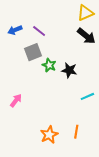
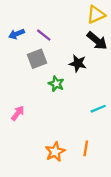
green star: (49, 65) -> (56, 84), moved
black star: (69, 70) -> (78, 63), moved

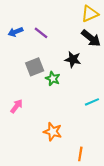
gray square: (37, 59) -> (35, 67), moved
orange line: (86, 148) -> (80, 154), moved
orange star: (55, 152) -> (53, 132), moved, turned -30

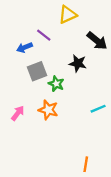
yellow triangle: (90, 14) -> (68, 15), moved
blue arrow: (15, 32) -> (25, 48), moved
orange star: (53, 132) -> (48, 110), moved

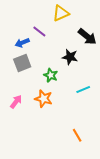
gray square: (37, 71) -> (22, 63), moved
cyan line: (98, 109) -> (83, 89), moved
orange line: (86, 164) -> (77, 135), moved, turned -40

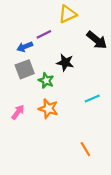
purple line: (39, 32) -> (44, 34), turned -64
black star: (70, 57) -> (65, 63), moved
green star: (51, 75) -> (46, 81), moved

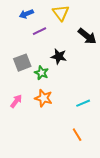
yellow triangle: (67, 14) -> (61, 13), turned -42
blue arrow: (25, 47) -> (26, 14), moved
cyan line: (92, 99) -> (83, 103), moved

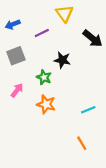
blue arrow: (26, 14) -> (13, 24), moved
gray square: (22, 63) -> (16, 56), moved
pink arrow: (16, 101) -> (17, 90), moved

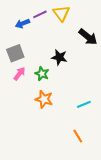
blue arrow: (13, 24) -> (23, 24), moved
purple line: (42, 33) -> (40, 14), moved
pink arrow: (17, 90) -> (19, 74), moved

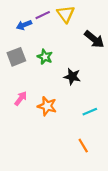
black star: (59, 57) -> (72, 77), moved
pink arrow: (19, 74) -> (21, 98), moved
green star: (42, 74) -> (45, 57), moved

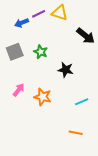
yellow triangle: (66, 14) -> (60, 13), turned -36
orange line: (83, 146) -> (76, 133), turned -48

